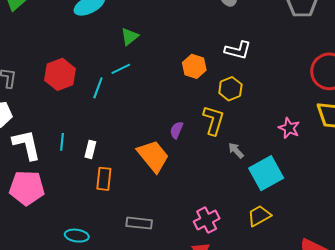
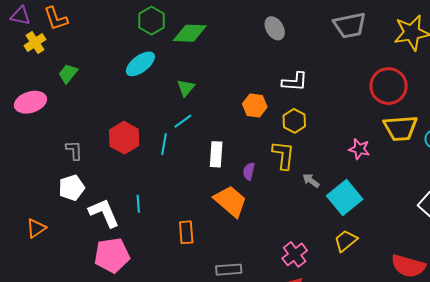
white rectangle: (90, 149) -> (216, 154), moved, size x1.4

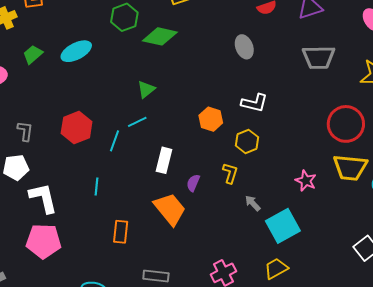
cyan ellipse: (140, 64) -> (76, 51), moved
yellow L-shape: (283, 155) -> (230, 173), size x0.7
cyan line: (138, 204) -> (97, 186), moved

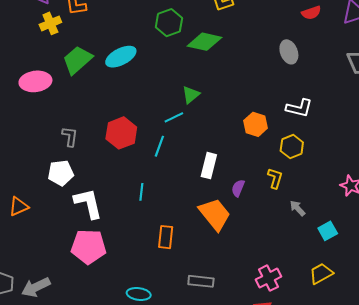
green trapezoid: (33, 54) -> (77, 60), size x1.5
cyan line: (137, 122) -> (174, 117), moved
cyan square: (283, 226) -> (328, 231), size x0.6

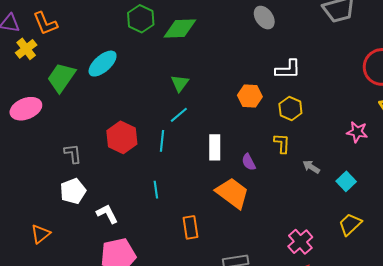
cyan line: (174, 117) -> (179, 115), moved
purple semicircle: (238, 188) -> (249, 162), turned -36
white L-shape: (88, 203) -> (107, 214), size x0.7

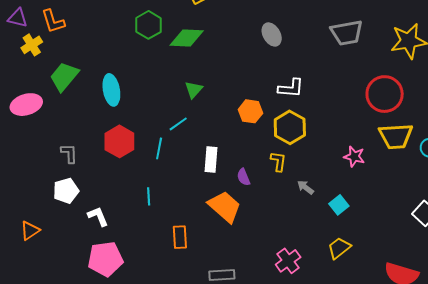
cyan ellipse: (103, 64) -> (111, 90), moved, turned -64
green triangle: (180, 83) -> (194, 90), moved
yellow hexagon: (290, 108) -> (290, 127), size x1.4

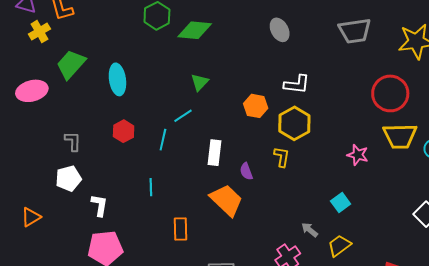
red hexagon: (119, 141) -> (124, 131), size x0.7
gray arrow: (305, 187) -> (310, 230), moved
white L-shape: (98, 216) -> (100, 205), turned 30

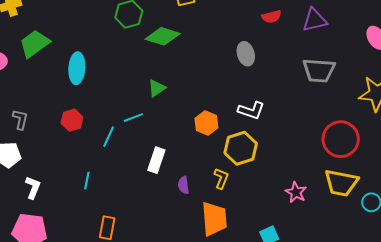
orange trapezoid: (226, 200) -> (214, 219), moved, turned 30

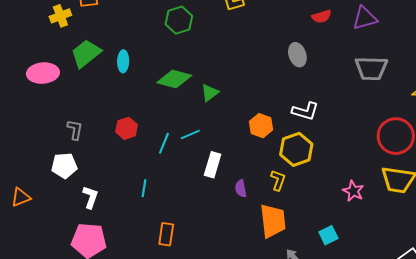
green diamond: (163, 36) -> (174, 79), moved
cyan ellipse: (77, 68) -> (123, 61), moved, size x0.7
cyan line: (133, 118) -> (190, 135), moved

